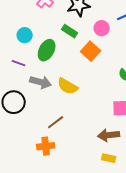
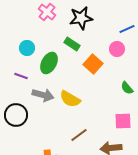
pink circle: (102, 28) -> (117, 49), moved
brown line: (56, 122) -> (79, 135), moved

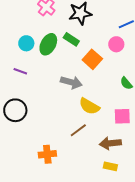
green ellipse: (49, 63) -> (48, 44), moved
gray arrow: (43, 95) -> (71, 82), moved
yellow semicircle: (70, 99) -> (89, 106), moved

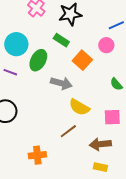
cyan circle: (26, 43) -> (16, 44), size x1.5
green ellipse: (48, 44) -> (38, 60), moved

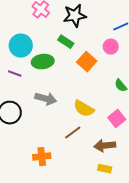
green ellipse: (38, 60) -> (43, 62), turned 55
gray arrow: (61, 83) -> (46, 99), moved
pink square: (112, 117) -> (117, 119), turned -36

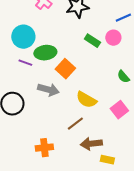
green rectangle: (66, 42) -> (92, 41), moved
orange square: (87, 62) -> (65, 69), moved
purple line: (15, 74) -> (25, 63), moved
brown arrow: (105, 146) -> (91, 144), moved

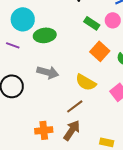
purple line: (25, 63) -> (13, 45), moved
orange square: (65, 69) -> (100, 51), moved
brown arrow: (91, 144) -> (72, 130), moved, turned 130

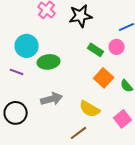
gray arrow: (48, 72) -> (52, 99), turned -30

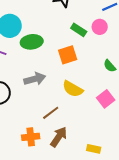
orange square: (104, 78) -> (68, 55), moved, turned 30
brown line: (79, 133) -> (51, 113), moved

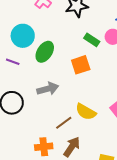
green ellipse: (32, 42) -> (45, 52), turned -50
yellow semicircle: (73, 89) -> (86, 112), moved

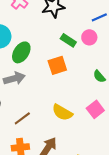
gray arrow: (48, 89) -> (14, 78), moved
brown line: (64, 123) -> (22, 118), moved

